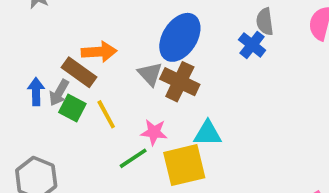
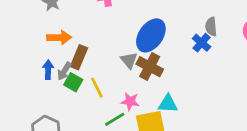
orange arrow: (99, 52) -> (59, 37), moved
brown rectangle: (79, 72) -> (79, 57), turned 75

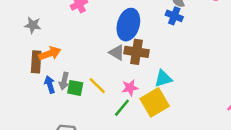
brown rectangle: (79, 57) -> (36, 62), moved

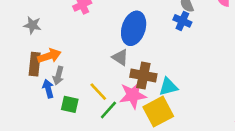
brown cross: (137, 52) -> (143, 76), moved
gray arrow: (64, 81) -> (58, 76), moved
green square: (75, 88) -> (70, 104), moved
pink star: (130, 88) -> (133, 95), size x1.5
green line: (122, 108) -> (108, 110), moved

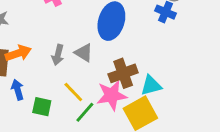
gray triangle: (120, 57) -> (84, 53), moved
gray arrow: (58, 76) -> (58, 55), moved
brown cross: (143, 76) -> (123, 73), turned -30

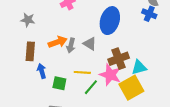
orange arrow: (18, 53) -> (58, 42), moved
yellow line: (73, 92) -> (82, 72), turned -42
pink star: (112, 95) -> (110, 75), turned 30

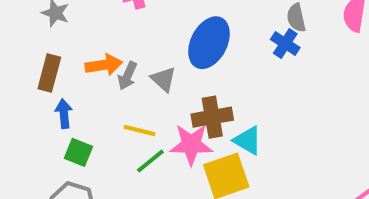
cyan triangle: (139, 67) -> (248, 140), turned 35
pink star: (110, 75) -> (191, 144), turned -30
green square: (59, 83) -> (78, 152), moved

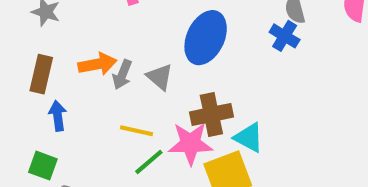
green square: (78, 152) -> (43, 166), moved

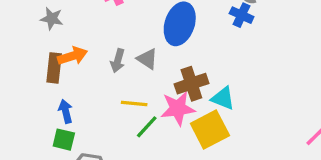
orange arrow: (97, 64) -> (72, 56), moved
blue arrow: (58, 116) -> (66, 111), moved

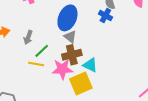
gray triangle: (147, 59) -> (70, 37), moved
green line: (147, 127) -> (42, 51), moved

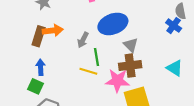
blue ellipse: (67, 18) -> (113, 24), moved, turned 40
green line: (42, 51) -> (96, 57), turned -63
cyan triangle: (90, 65) -> (175, 68), moved

